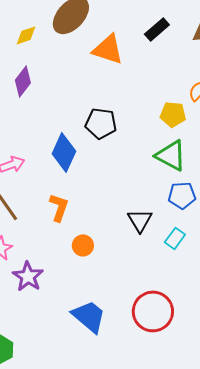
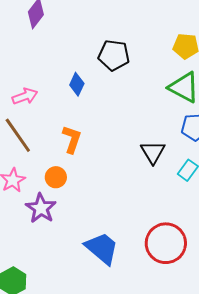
blue diamond: (64, 152) -> (77, 84), size x0.6
orange circle: (83, 245) -> (56, 177), moved

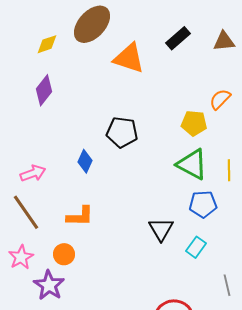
orange L-shape: (72, 139) -> (80, 216), turned 72

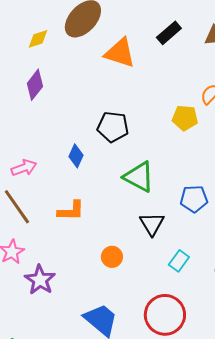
green triangle: (192, 164) -> (139, 177), moved
cyan rectangle: (196, 247) -> (179, 261), moved
orange circle: (64, 254) -> (112, 257), moved

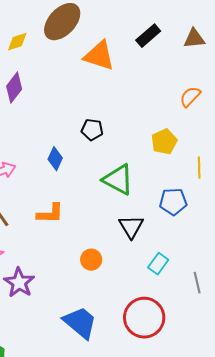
yellow pentagon: (185, 118) -> (164, 142), moved, turned -30
black pentagon: (113, 127) -> (92, 130), size x0.7

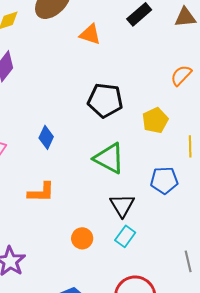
orange triangle: (99, 56) -> (90, 34), size x0.7
black pentagon: (92, 130) -> (105, 100), moved, size x1.6
cyan rectangle: (158, 264) -> (125, 236), moved

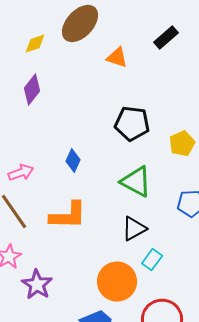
orange L-shape: (41, 192) -> (68, 216), size x1.4
black triangle: (122, 205) -> (134, 229), moved, turned 32
orange circle: (82, 238) -> (117, 282), moved, size x1.8

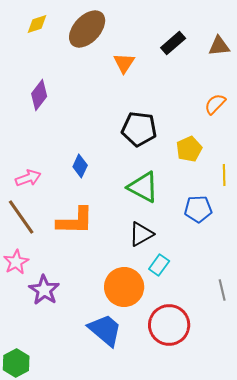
yellow diamond: (35, 44) -> (37, 24), moved
orange triangle: (117, 58) -> (124, 63), turned 45

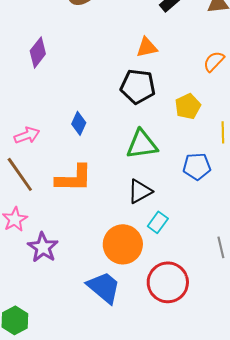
orange triangle: (124, 63) -> (147, 47), moved, turned 45
green triangle: (143, 187) -> (142, 144), turned -36

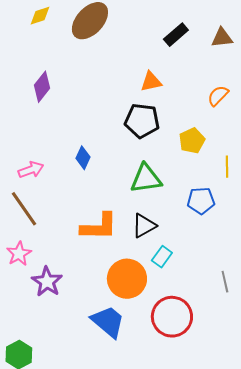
orange L-shape: (74, 178) -> (99, 227), moved

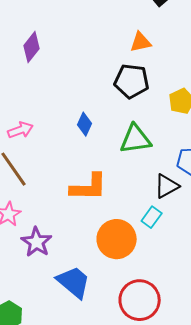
blue diamond: (83, 158) -> (85, 124), moved
black triangle: (144, 226) -> (167, 186), moved
red circle: (172, 317) -> (140, 300), moved
blue trapezoid: (108, 322) -> (74, 282), moved

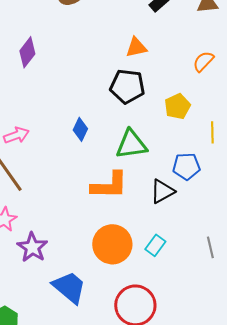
orange L-shape: (89, 187) -> (109, 185), moved
cyan rectangle: (152, 217) -> (155, 245), moved

